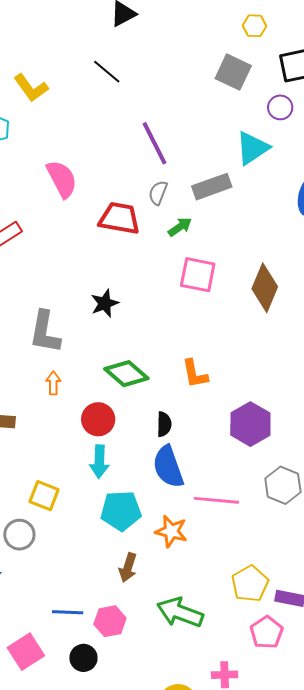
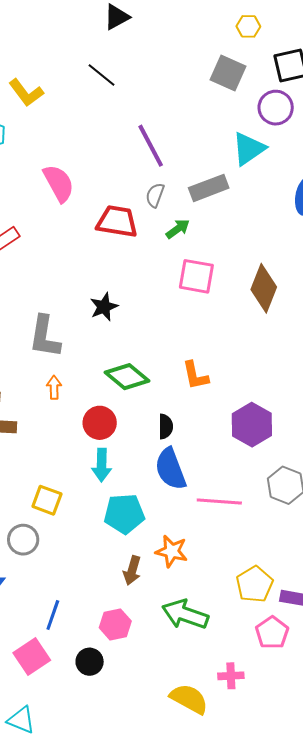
purple circle: (280, 107) -> (276, 108), size x1.4
orange star: (171, 531) -> (172, 551), moved
blue line: (68, 612) -> (53, 615), moved, turned -72

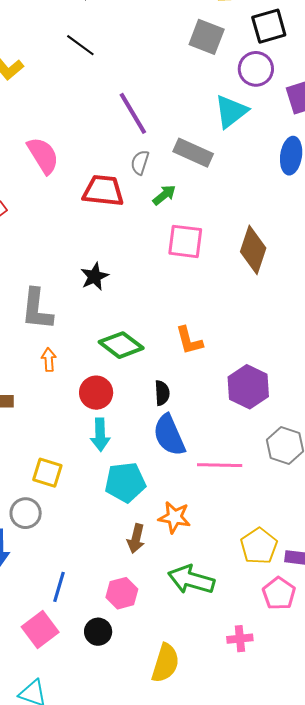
gray rectangle: (209, 188) -> (193, 153), turned 48
yellow semicircle: (189, 699) -> (165, 663), moved, turned 81

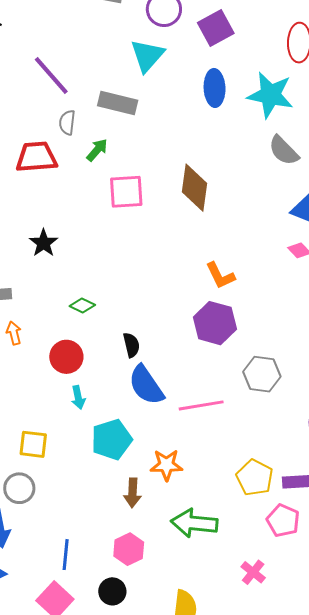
orange L-shape: (189, 341) -> (220, 276), moved
green diamond: (121, 345) -> (82, 306), size x0.6
cyan arrow: (100, 435) -> (78, 397), size x0.7
pink cross: (240, 639) -> (253, 572), turned -35

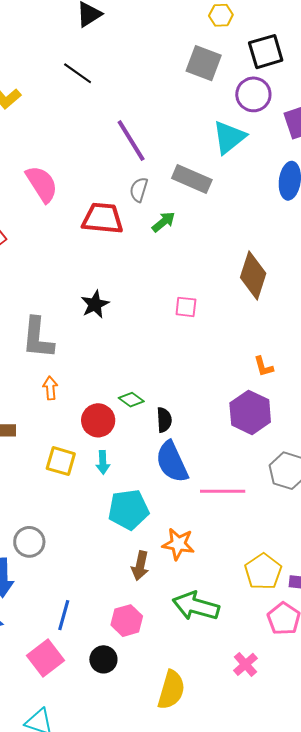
pink square: (126, 192) -> (186, 307), moved, size x0.6
orange L-shape: (220, 276) -> (264, 367), size x0.7
green diamond: (82, 306) -> (131, 400), moved
yellow square: (33, 444) -> (61, 461), moved

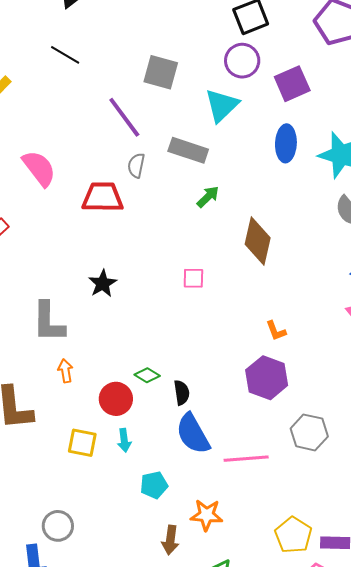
gray square: (204, 63) -> (161, 72), moved
green arrow: (164, 222) -> (208, 197), moved
cyan pentagon: (129, 510) -> (154, 485), size x0.7

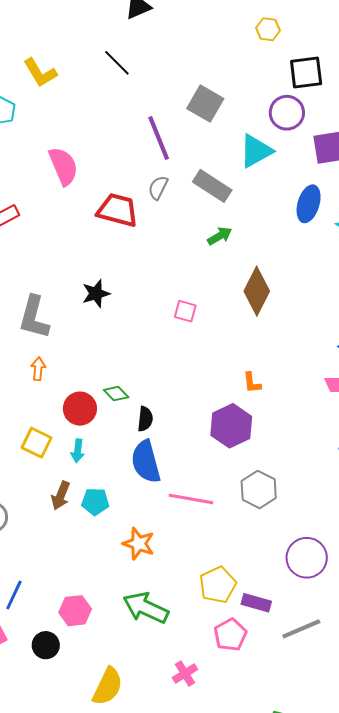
brown arrow: (170, 540) -> (61, 496), moved

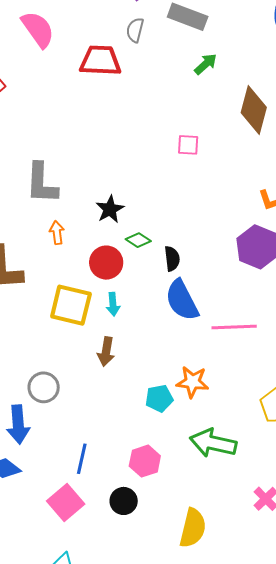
black star: (96, 294) -> (110, 209), moved
yellow square: (36, 443) -> (71, 305), size x1.4
cyan pentagon: (95, 502) -> (159, 398), moved

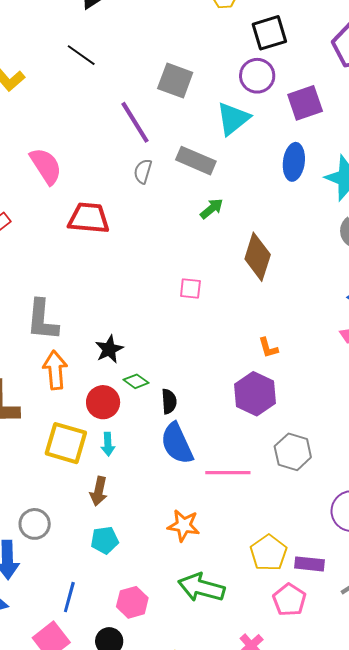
red trapezoid: (100, 61) -> (89, 218), moved
orange arrow: (57, 233) -> (55, 370), size x1.6
cyan pentagon: (159, 398) -> (105, 540), moved

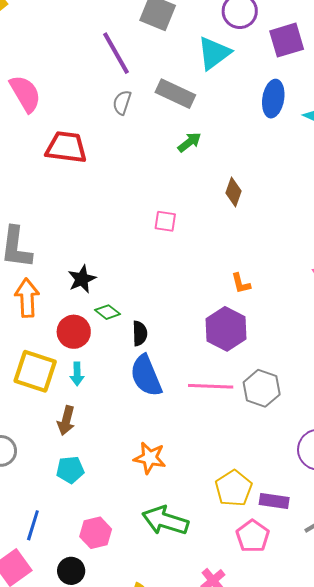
brown diamond: (258, 257) -> (233, 192), size x0.6
pink line: (228, 473) -> (211, 386), moved

